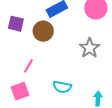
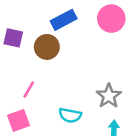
gray star: (90, 48) -> (109, 96), moved

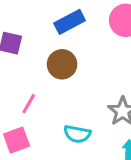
brown circle: (47, 47) -> (62, 64), moved

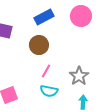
pink line: (29, 104) -> (46, 71), moved

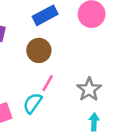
cyan semicircle: (49, 91) -> (33, 103), moved, turned 114

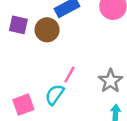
brown circle: (39, 50) -> (47, 30), moved

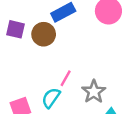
gray star: (111, 81) -> (94, 92), moved

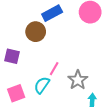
purple square: (15, 29) -> (12, 56), moved

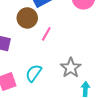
pink line: (54, 69) -> (46, 34), moved

